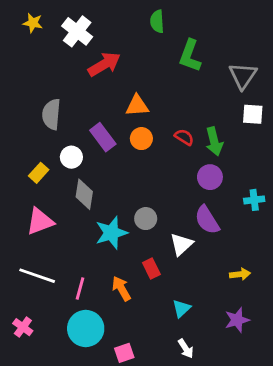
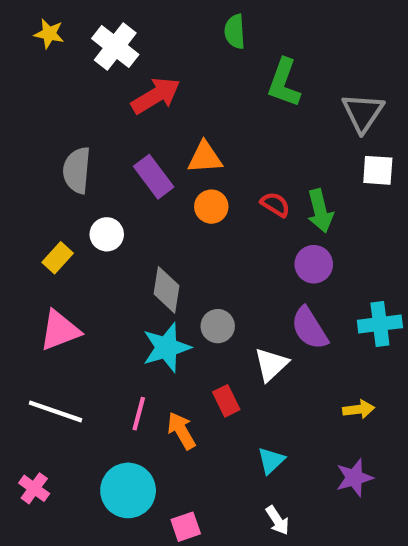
purple rectangle: (103, 137) -> (154, 177), moved
gray diamond: (84, 194) -> (166, 290), moved
cyan cross: (254, 200) -> (380, 324), moved, size x1.4
pink line: (80, 289) -> (139, 414), moved

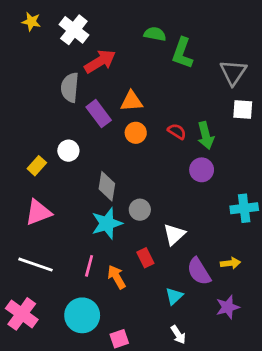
green semicircle: (235, 32) -> (155, 34), moved, turned 105
gray semicircle: (77, 170) -> (70, 87), moved
purple semicircle: (309, 328) -> (199, 271), moved
pink cross: (34, 488) -> (22, 314), size x1.6

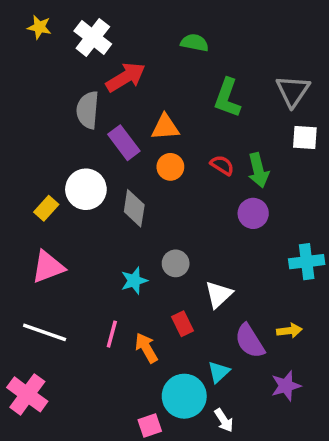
green L-shape: (182, 53) -> (227, 98), moved
white circle: (68, 151) -> (86, 189), size x1.5
gray diamond: (107, 186) -> (134, 208), moved
cyan star: (107, 223) -> (134, 281), size x0.7
cyan circle: (82, 315) -> (184, 396), moved

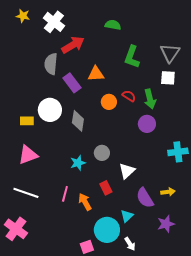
white square: (305, 138) -> (168, 78), moved
orange circle: (170, 167) -> (109, 102), moved
yellow rectangle: (46, 208) -> (27, 121), turned 48

